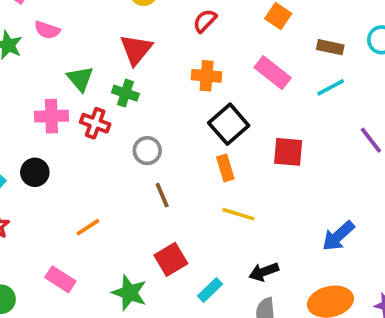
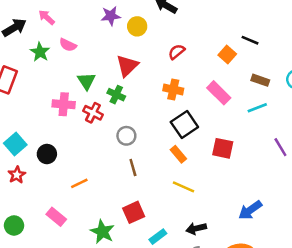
orange rectangle: (225, 168) -> (178, 154), turned -30
black circle: (35, 172) -> (47, 154), moved

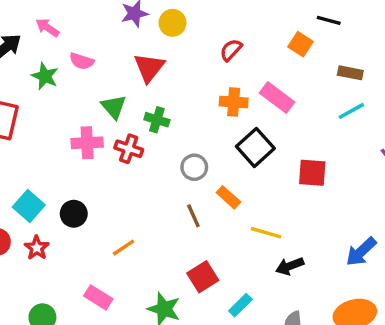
red triangle: (127, 66) -> (149, 68), moved
pink rectangle: (219, 93) -> (277, 98), moved
gray circle: (126, 136) -> (194, 167), moved
orange rectangle: (178, 154) -> (228, 197), moved
black arrow: (196, 228) -> (290, 266), moved

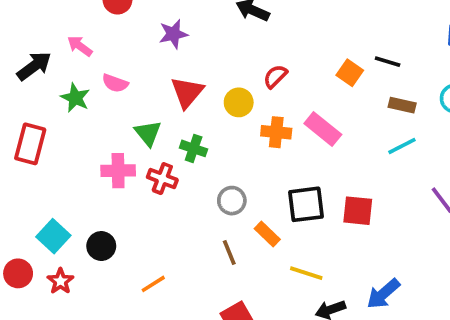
black line: (329, 20) -> (388, 62), moved
yellow circle: (172, 23) -> (239, 102), moved
black square: (255, 147) -> (306, 204), moved, turned 33
blue arrow: (361, 252) -> (383, 294), moved

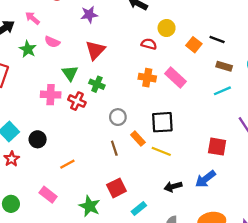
red semicircle: (275, 76) -> (149, 44), turned 56
yellow circle: (239, 102) -> (167, 28), moved
red square: (358, 211) -> (217, 147), moved
yellow line: (306, 273) -> (161, 151), moved

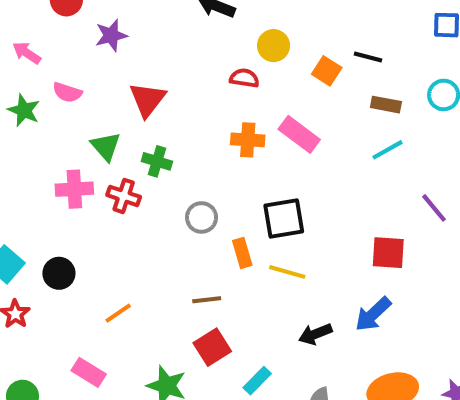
purple star: (89, 15) -> (111, 35), moved
orange rectangle: (138, 139) -> (242, 253), turned 32
brown line: (114, 148) -> (207, 300), moved, turned -72

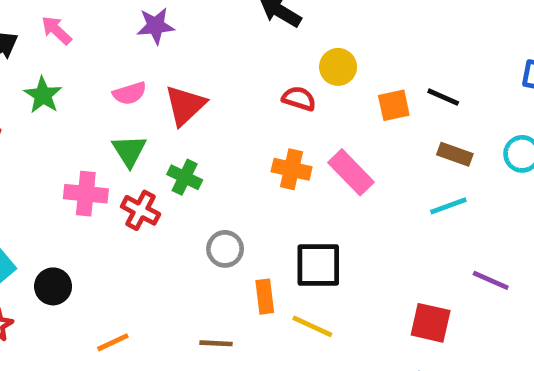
orange square: (327, 71) -> (394, 105), turned 36
pink semicircle: (67, 92) -> (130, 93), moved, turned -44
purple line: (434, 208) -> (491, 280), turned -36

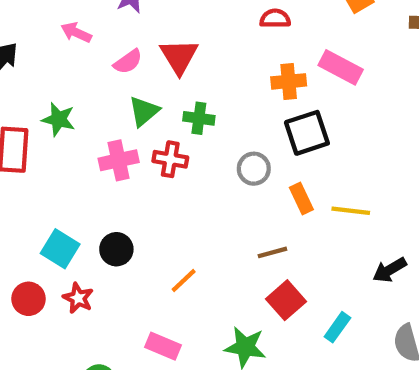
pink arrow: (56, 30) -> (76, 32), moved
green star: (43, 95) -> (59, 119), moved
green triangle: (129, 151) -> (144, 111), turned 40
black square: (318, 265) -> (307, 133), moved

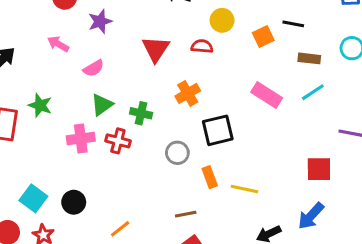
red triangle: (179, 56) -> (156, 49), moved
pink rectangle: (341, 67) -> (267, 95), moved
orange cross: (289, 81) -> (188, 93), moved, turned -30

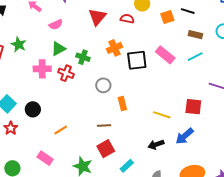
black square: (218, 130) -> (137, 60), moved
yellow line: (244, 189) -> (162, 115), moved

